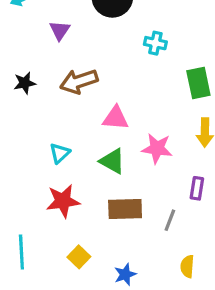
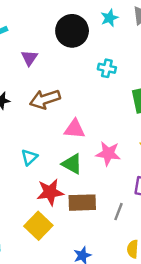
red star: (63, 201) -> (50, 192), moved
yellow square: (79, 257) -> (38, 226), moved, size x1.5

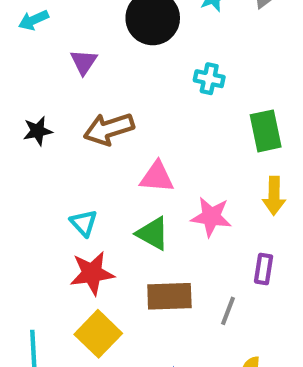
cyan triangle: (29, 157) -> (84, 223), turned -30
red star: (50, 192) -> (92, 273), moved

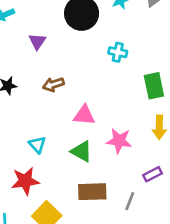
brown arrow: (109, 129) -> (53, 84), size x0.7
purple rectangle: (264, 269) -> (153, 174), turned 54
red star: (92, 273) -> (25, 181), moved

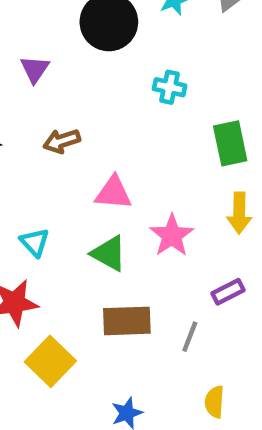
pink star: (119, 141) -> (172, 235), turned 30

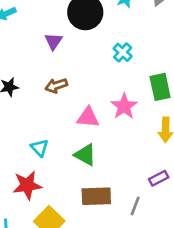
purple triangle: (35, 69) -> (53, 41), moved
cyan cross: (170, 87) -> (123, 52), turned 30
pink star: (172, 235) -> (124, 106), moved

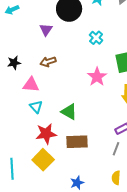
pink triangle: (88, 117) -> (31, 85), moved
red star: (27, 185) -> (46, 134), moved
gray line: (135, 206) -> (116, 149), moved

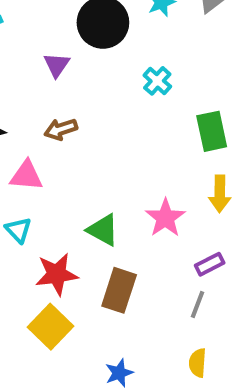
pink star: (97, 77) -> (165, 218), moved
cyan triangle: (36, 107) -> (18, 230), moved
brown rectangle: (77, 142) -> (119, 290), turned -70

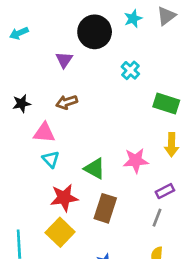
green rectangle: (212, 131) -> (166, 104), turned -60
pink star: (165, 218) -> (136, 161), turned 30
cyan triangle: (18, 230) -> (51, 159), moved

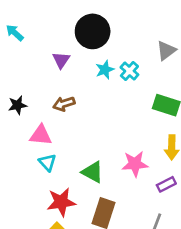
gray triangle: (166, 16) -> (166, 51), moved
cyan star: (133, 19) -> (105, 70), moved
cyan arrow: (19, 33) -> (15, 33), turned 66
purple rectangle: (165, 191) -> (166, 184), moved

